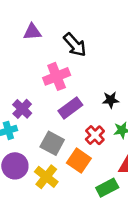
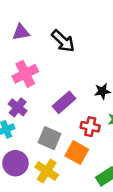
pink cross: (57, 76) -> (25, 74), moved
red cross: (95, 135) -> (90, 127), turned -30

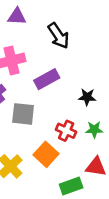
purple rectangle: (64, 102) -> (47, 79), moved
gray square: (49, 138) -> (23, 114), moved, turned -30

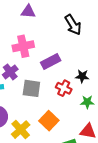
black arrow: (58, 36) -> (73, 25), moved
red cross: (66, 131) -> (64, 88), moved

